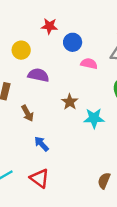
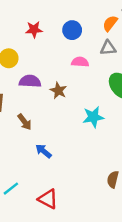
blue circle: (73, 42) -> (72, 30), moved
brown star: (70, 102) -> (58, 91), moved
red triangle: (40, 178) -> (48, 199), moved

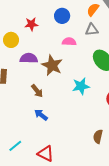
red star: (34, 30) -> (31, 24), moved
brown star: (58, 91) -> (52, 65), size x1.5
brown arrow: (25, 122) -> (37, 91), moved

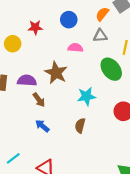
purple semicircle: (29, 58) -> (27, 80), moved
brown semicircle: (98, 137) -> (80, 126), moved

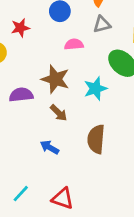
cyan star: (86, 96) -> (95, 89), moved
brown arrow: (39, 100) -> (59, 113), moved
brown semicircle: (80, 126) -> (96, 139), size x1.5

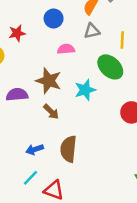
brown semicircle: (96, 139) -> (68, 149), moved
blue arrow: (50, 147) -> (35, 149), moved, turned -49
cyan line: (21, 194) -> (30, 178), moved

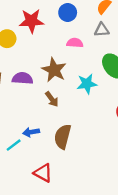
red star: (17, 33) -> (31, 21), size x1.5
cyan line: (30, 178) -> (14, 145), moved

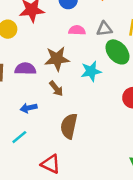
gray triangle: (102, 30) -> (104, 29), moved
brown star: (54, 70) -> (57, 59), turned -30
blue arrow: (31, 132) -> (29, 108), moved

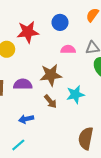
cyan star: (91, 71) -> (75, 95), moved
brown semicircle: (69, 126) -> (86, 138), moved

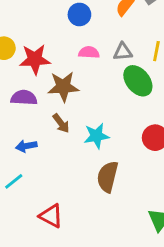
red star: (28, 32) -> (35, 59), moved
cyan star: (75, 95) -> (96, 136), moved

